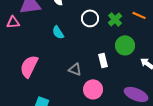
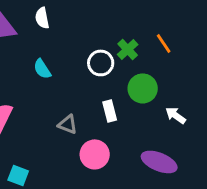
orange line: (139, 15) -> (164, 43), turned 32
white circle: (90, 18) -> (101, 63), moved

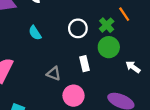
green cross: (128, 49) -> (107, 25), moved

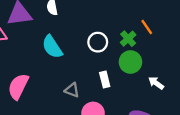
cyan semicircle: (35, 33) -> (52, 47), size x1.5

